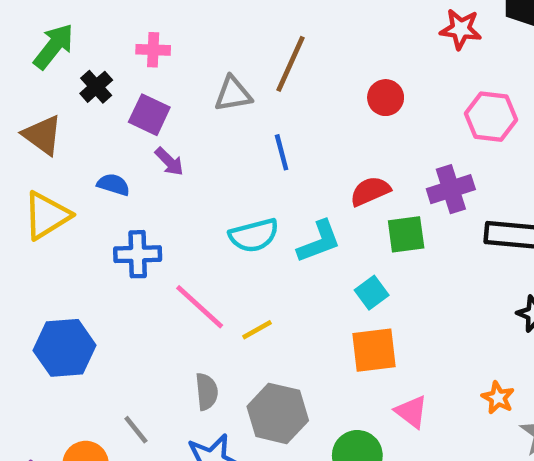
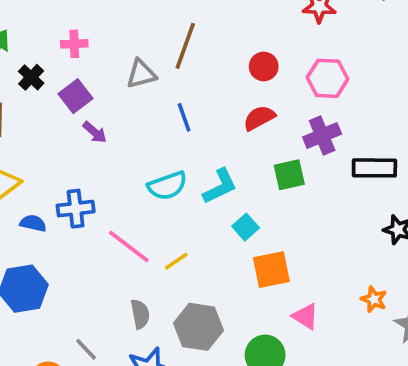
purple square: (149, 115) -> (76, 96), turned 32
pink hexagon: (491, 117) -> (328, 78), moved
blue semicircle: (113, 185) -> (33, 223), moved
red semicircle: (370, 191) -> (259, 118), moved
cyan square: (372, 293) -> (246, 227), moved

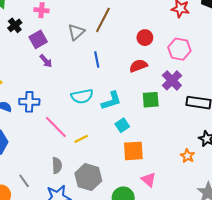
gray triangle: (141, 74) -> (76, 32), turned -36
purple cross: (322, 135) -> (172, 80), turned -30
orange star: (374, 299) -> (187, 156), moved

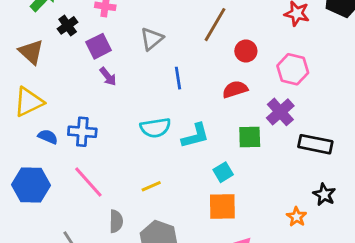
brown line: (103, 20) -> (215, 25), moved
cyan square: (122, 125) -> (223, 172), moved
pink line: (56, 127) -> (88, 182), moved

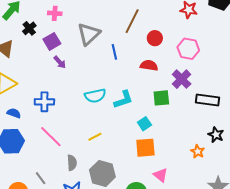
gray triangle: (152, 39) -> (89, 34), size x1.4
blue line: (178, 78) -> (114, 52), moved
red semicircle: (235, 89) -> (149, 65), turned 30
blue semicircle: (48, 137) -> (14, 113), moved

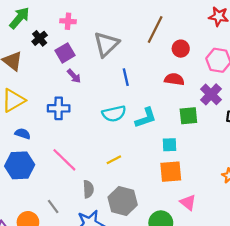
blue line: (114, 52) -> (126, 77), moved
blue cross: (44, 102) -> (59, 108), moved
cyan square: (144, 124) -> (169, 145), turned 32

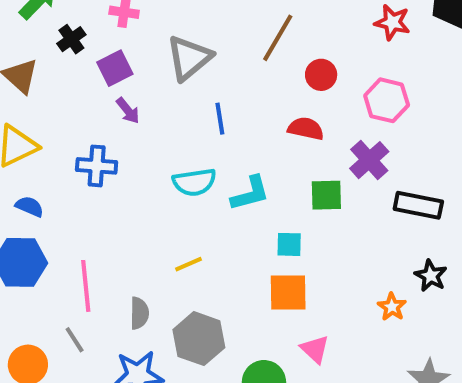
pink line: (64, 160) -> (86, 286), moved, turned 36

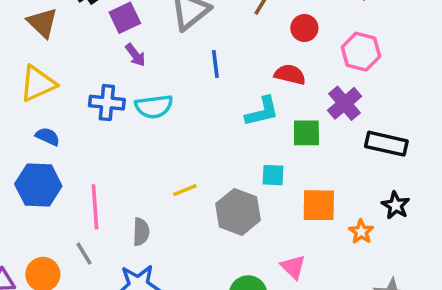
cyan semicircle: (194, 182) -> (154, 107), moved
cyan L-shape: (250, 193) -> (262, 112), moved
orange square: (288, 292) -> (319, 205), moved
gray hexagon: (199, 339) -> (238, 212), moved

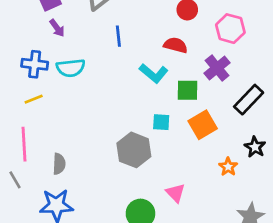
cyan L-shape: (262, 112) -> (154, 73), turned 52
black rectangle: (386, 144) -> (249, 100), turned -60
yellow line: (185, 190) -> (34, 99), moved
orange square: (319, 205) -> (203, 125), moved, turned -32

